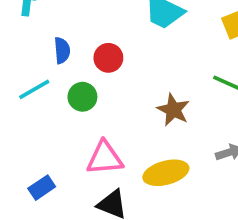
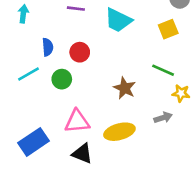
blue rectangle: (42, 188) -> (34, 142), size x1.6

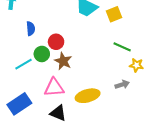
yellow square: (168, 29) -> (114, 14), moved
red circle: (80, 52) -> (56, 42), moved
cyan line: (28, 74) -> (23, 64), moved
brown star: (125, 88) -> (63, 61), moved

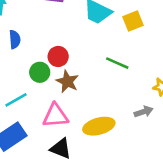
blue semicircle: (31, 29) -> (15, 39), moved
green line: (122, 47) -> (117, 63), moved
cyan line: (23, 64) -> (16, 100), moved

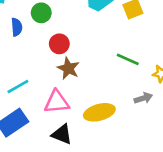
green line: (117, 63) -> (128, 59), moved
green circle: (40, 72) -> (41, 13), moved

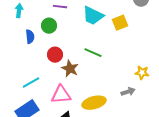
red circle: (59, 44) -> (55, 55), moved
green line: (128, 59) -> (93, 53), moved

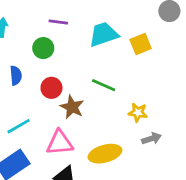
cyan trapezoid: (93, 16) -> (104, 34), turned 135
blue semicircle: (30, 37) -> (16, 75), moved
yellow star: (142, 73) -> (138, 112), moved

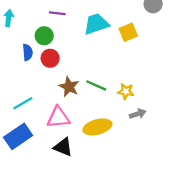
blue semicircle: (16, 75) -> (28, 52), moved
green line: (104, 85) -> (96, 85), moved
red circle: (51, 88) -> (50, 58), moved

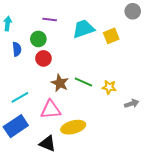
blue semicircle: (28, 52) -> (17, 49), moved
gray arrow: (138, 114) -> (132, 104), moved
yellow ellipse: (97, 127) -> (73, 127), moved
black triangle: (63, 147) -> (48, 144), moved

